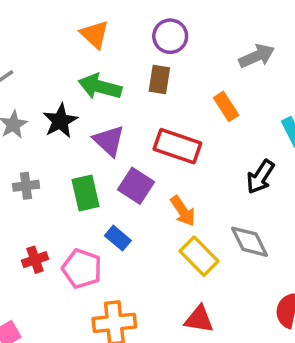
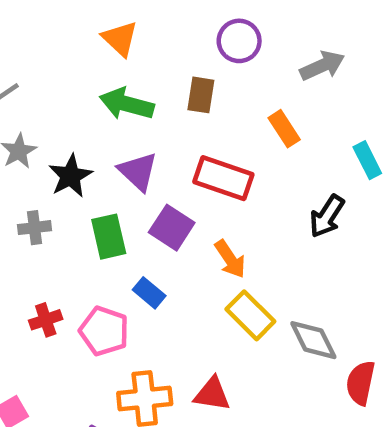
purple circle: (170, 36) -> (239, 41), moved
black star: (60, 121) -> (70, 176), moved
gray diamond: (250, 242) -> (313, 340), moved
red triangle: (199, 319) -> (212, 394), moved

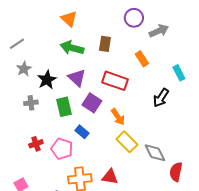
purple circle: (239, 41) -> (134, 18), moved

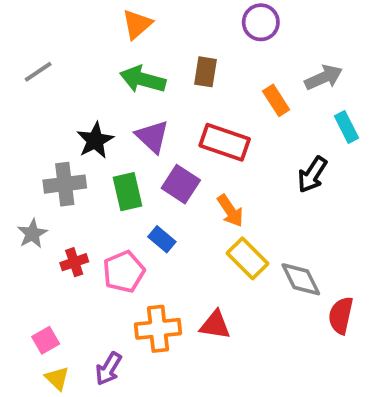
orange triangle: (69, 19) -> (137, 24), turned 36
gray arrow: (159, 31) -> (324, 78), moved
gray star: (24, 69) -> (32, 234), moved
gray cross: (31, 103) -> (65, 184), size x1.5
pink pentagon: (62, 149) -> (124, 272), turned 30

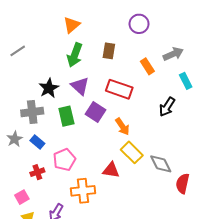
green arrow: (143, 79) -> (75, 55), turned -85
blue rectangle: (162, 239) -> (37, 142), moved
red cross: (74, 262) -> (37, 172), moved
red triangle: (215, 325) -> (111, 170), moved

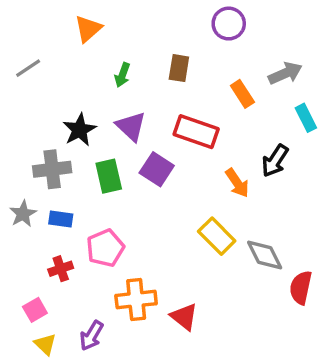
orange triangle: (72, 25) -> (88, 29), moved
green arrow: (75, 55) -> (122, 75), size x0.6
orange arrow: (122, 127) -> (237, 183), moved
blue rectangle: (37, 142) -> (61, 219), turned -32
red triangle: (111, 170) -> (184, 317), moved, turned 30

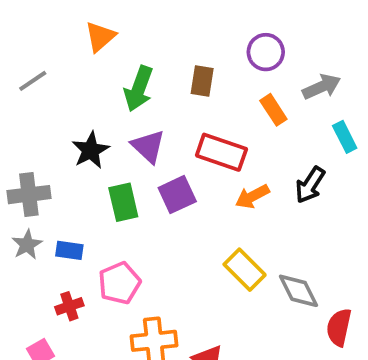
purple circle: (229, 24) -> (266, 52), moved
green arrow: (122, 75) -> (139, 89), size x1.6
gray cross: (52, 169) -> (29, 195), moved
purple square: (157, 169) -> (177, 195), turned 32
orange arrow: (237, 183) -> (252, 196), moved, turned 96

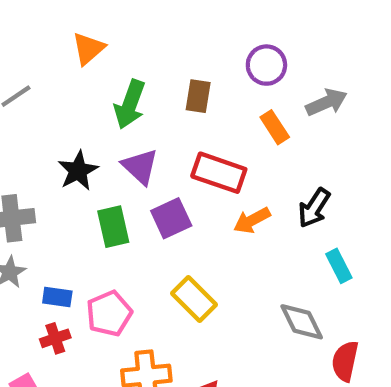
cyan rectangle: (345, 137) -> (339, 266), moved
blue rectangle: (69, 250) -> (57, 297), moved
yellow rectangle: (245, 270) -> (194, 299), moved

